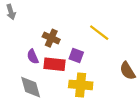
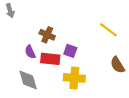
yellow line: (99, 33) -> (108, 30), moved

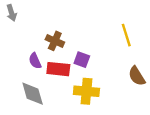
yellow line: (108, 30) -> (126, 35), turned 36

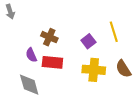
purple square: (82, 60) -> (88, 41), moved, turned 32
yellow cross: (86, 91) -> (94, 70), moved

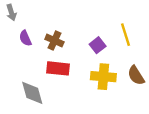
purple semicircle: (31, 55) -> (25, 38), moved

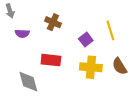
purple semicircle: (25, 38) -> (22, 33), turned -64
brown cross: (54, 41) -> (53, 22), moved

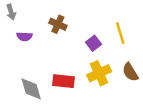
red rectangle: (51, 60) -> (63, 81), moved
yellow cross: (91, 67) -> (99, 73), turned -30

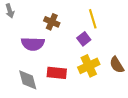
yellow line: (120, 33) -> (93, 19), moved
purple semicircle: (24, 37) -> (33, 44), moved, size x1.6

